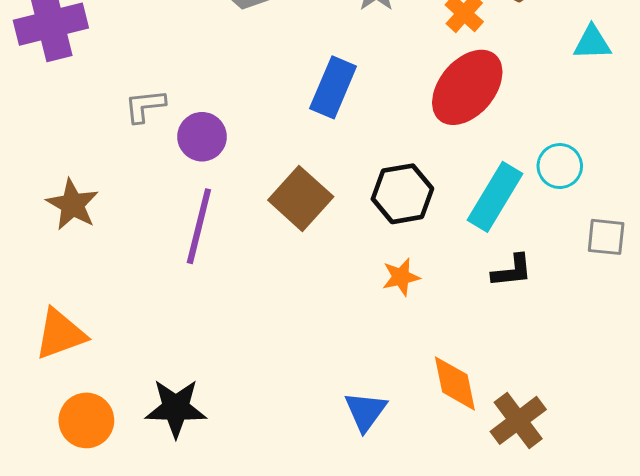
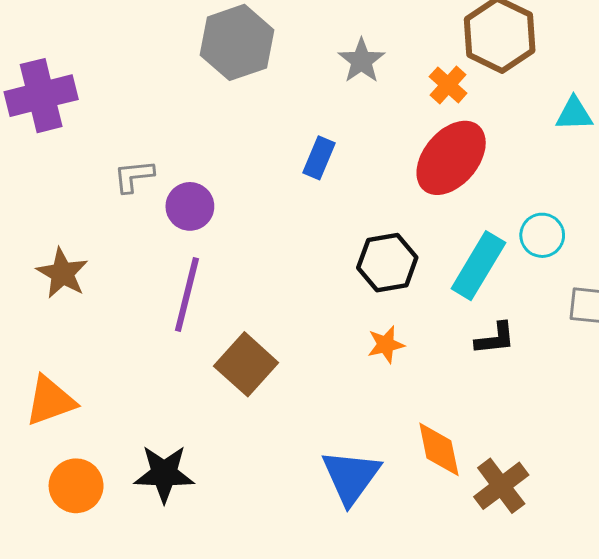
blue rectangle: (333, 87) -> (319, 158), size x0.7
brown square: (301, 198) -> (246, 364), moved
blue triangle: (365, 411) -> (351, 477), size x1.4

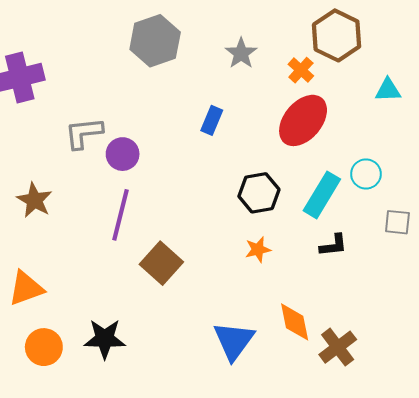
gray L-shape: (134, 176) -> (84, 133), size x1.4

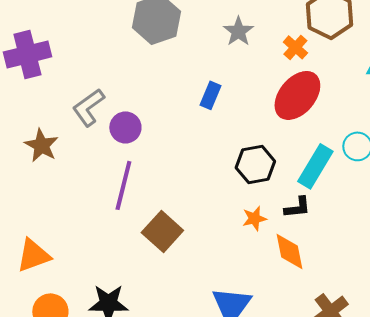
gray L-shape: (84, 133) -> (88, 107), turned -30
brown star: (34, 200) -> (41, 145), moved
black L-shape: (333, 245) -> (297, 207), moved
orange diamond: (295, 322) -> (289, 251), moved

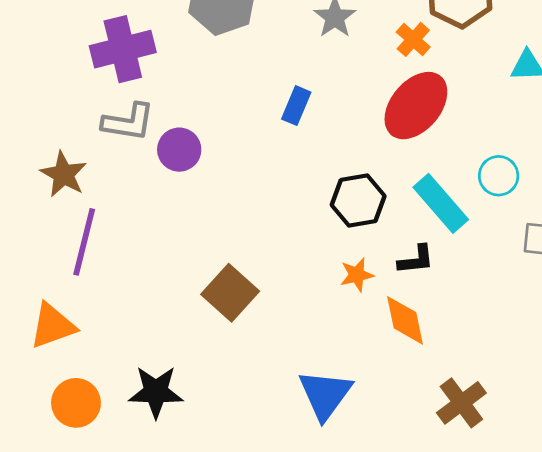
purple cross: (27, 54) -> (123, 49), moved
gray L-shape: (88, 107) -> (128, 122), turned -135
cyan rectangle: (315, 166) -> (441, 203), turned -72
purple line: (123, 185) -> (84, 242), moved

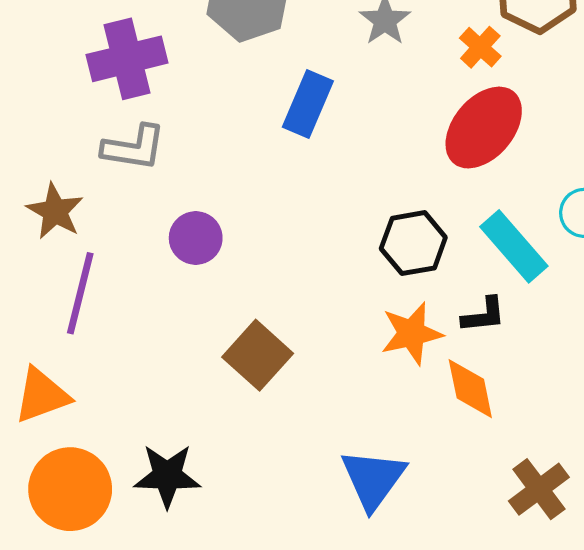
blue rectangle: (296, 106) -> (308, 104), moved, size x1.4
purple circle: (179, 150) -> (196, 238), moved
orange star: (357, 275) -> (412, 333), size x1.5
orange circle: (76, 403) -> (70, 489), size x1.4

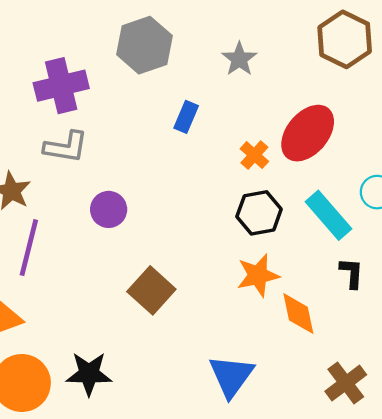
orange cross: (480, 47) -> (254, 155), moved
blue rectangle: (308, 104) -> (186, 117), size x0.7
black L-shape: (484, 315) -> (352, 273), moved, turned -80

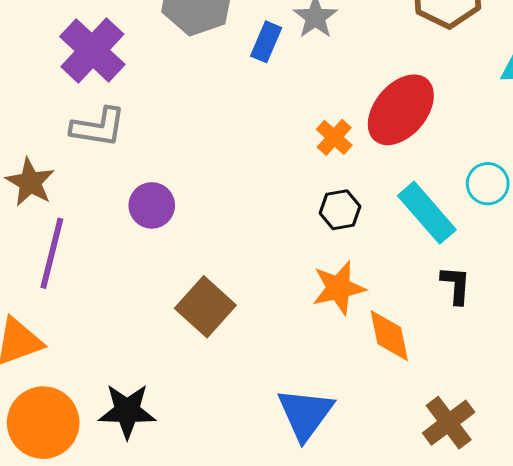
purple cross: (61, 86) -> (92, 50), turned -33
blue rectangle: (186, 117) -> (266, 42), moved
black hexagon: (259, 213) -> (340, 210), size x0.7

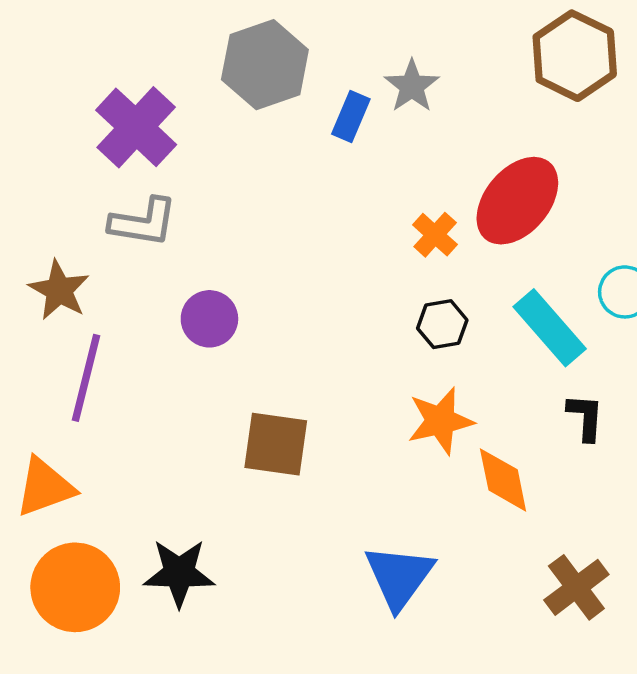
brown square: (205, 307) -> (276, 444), turned -34

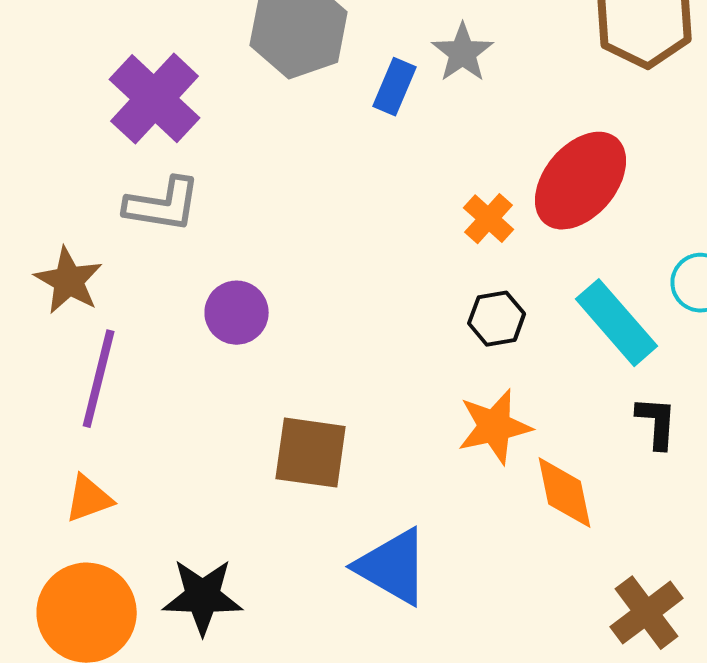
orange triangle: (45, 487) -> (89, 499), moved, size x0.7
blue triangle: (399, 577) -> (393, 567), moved, turned -36

